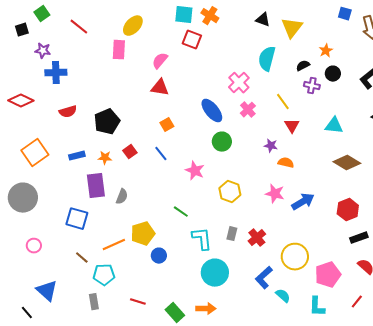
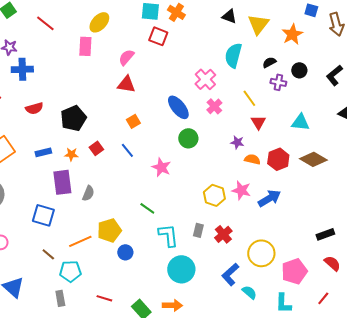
orange star: (326, 51) -> (292, 34), moved, size x1.5
yellow hexagon: (230, 192) -> (214, 195), moved
red hexagon: (348, 210) -> (278, 159), moved

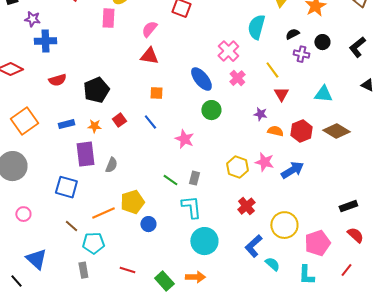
orange square: (133, 121) -> (156, 93), turned 32
gray rectangle: (198, 230) -> (194, 178), moved

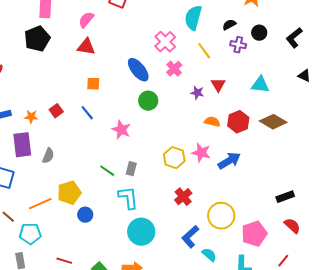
yellow line: (272, 70) -> (204, 51), moved
black pentagon: (96, 90) -> (37, 39), moved
purple star: (260, 114) -> (197, 93), moved

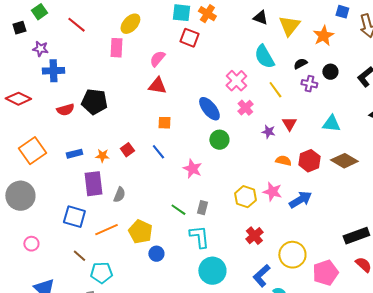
cyan semicircle: (193, 18) -> (264, 57), turned -45
black pentagon: (37, 39) -> (94, 102), moved, turned 30
yellow pentagon: (69, 193) -> (140, 232), turned -30
black rectangle: (285, 197) -> (356, 236), size x1.4
orange line: (40, 204) -> (106, 230), moved

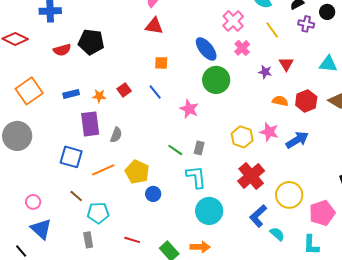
green circle: (219, 140) -> (216, 80), size x1.4
red cross: (254, 236) -> (251, 176), size x1.5
pink circle: (31, 244) -> (33, 202), moved

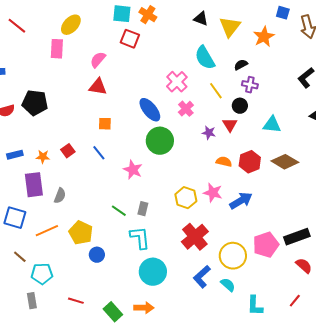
black circle: (327, 12) -> (240, 106), moved
pink pentagon: (322, 213) -> (266, 245), moved
cyan semicircle: (277, 234) -> (228, 285), moved

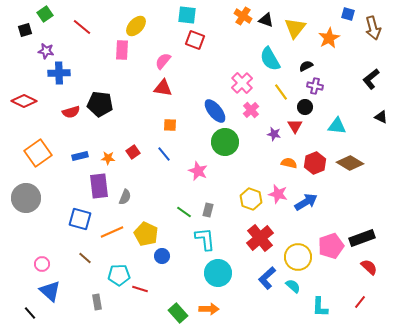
orange cross: (148, 15) -> (243, 16), moved
cyan pentagon: (42, 274) -> (119, 275), moved
red line: (76, 301) -> (140, 289), moved

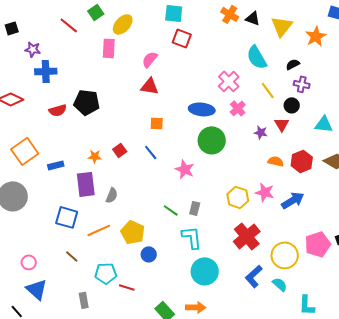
green square: (45, 14) -> (96, 12), moved
blue ellipse: (215, 111) -> (202, 109), turned -45
blue rectangle: (80, 156) -> (56, 165), moved

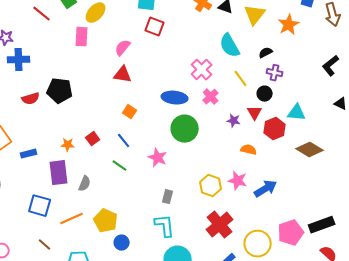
orange square: (157, 123) -> (130, 112), turned 32
red hexagon: (302, 161) -> (275, 129), moved
green line: (171, 210) -> (120, 166), moved

